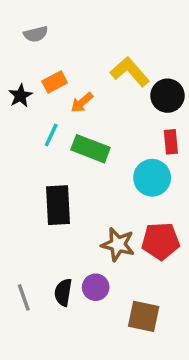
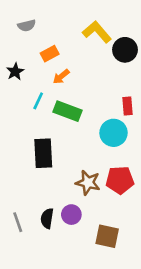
yellow L-shape: (130, 72) -> (97, 32), moved
orange rectangle: (55, 82) -> (50, 54), moved
black circle: (167, 96) -> (125, 50), moved

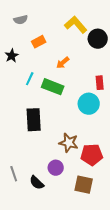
orange arrow: (61, 77) -> (63, 63), moved
red pentagon: (120, 180) -> (92, 155), moved
black semicircle: (47, 218) -> (37, 183), moved, turned -56

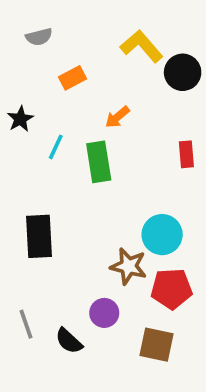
black star: (12, 56) -> (20, 119), moved
green rectangle: (53, 87) -> (99, 162), turned 60
cyan circle: (89, 104) -> (162, 235), moved
black rectangle: (34, 120) -> (39, 236), moved

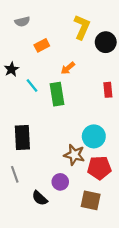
yellow L-shape: (142, 46) -> (82, 27), turned 65
cyan line: (56, 147) -> (32, 85), turned -64
gray line: (26, 324) -> (15, 174), moved

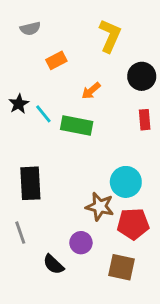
black circle: (106, 42) -> (142, 76), moved
black star: (11, 69) -> (19, 104), moved
green rectangle: (57, 94) -> (77, 125), turned -70

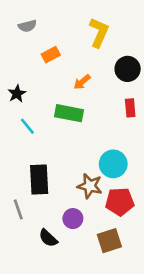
cyan line: (43, 114) -> (27, 126), moved
black rectangle: (30, 183) -> (39, 180), moved
brown square: (121, 267) -> (109, 241), turned -30

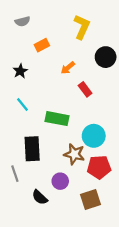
black star: (17, 94) -> (20, 71), moved
red rectangle: (130, 108) -> (85, 89), moved, turned -32
green rectangle: (69, 113) -> (57, 119), moved

